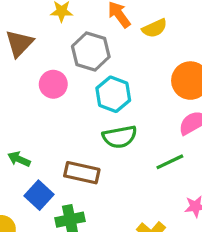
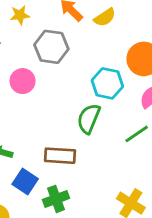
cyan hexagon: (113, 94) -> (107, 83), moved
green semicircle: (120, 137) -> (89, 119), turned 132

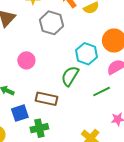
pink circle: (23, 81) -> (26, 60), moved
blue square: (25, 182) -> (20, 113), turned 30

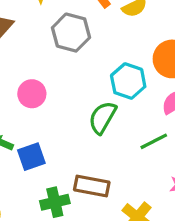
brown rectangle: (47, 99) -> (92, 186), moved
blue square: (20, 113) -> (31, 157), moved

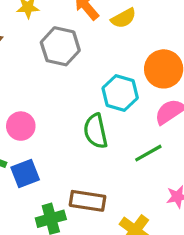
pink circle: (32, 94) -> (21, 126), moved
green semicircle: (102, 118) -> (96, 131), turned -40

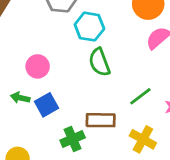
cyan hexagon: (120, 93) -> (89, 27), moved
green line: (148, 153) -> (140, 96), moved

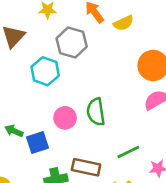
cyan hexagon: (89, 27) -> (45, 71), moved
pink circle: (38, 66) -> (65, 118), moved

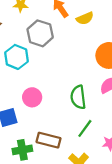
green semicircle: (96, 112) -> (78, 97), moved
green line: (128, 152) -> (85, 128), turned -30

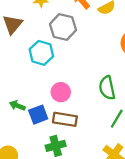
brown rectangle: (48, 140) -> (65, 119), moved

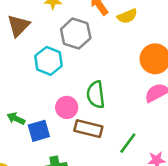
green semicircle: (107, 88) -> (96, 95), moved
brown rectangle: (65, 119) -> (88, 129), moved

